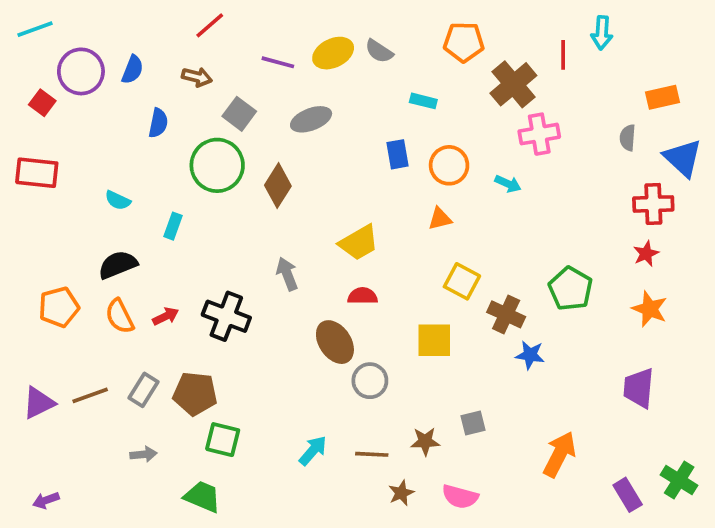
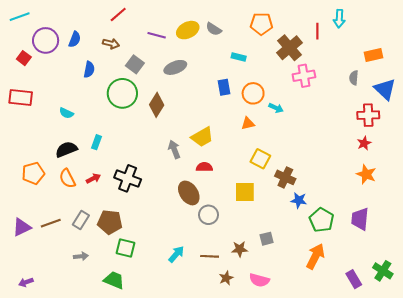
cyan arrow: (508, 184) -> (276, 108), moved
cyan rectangle: (173, 226) -> (96, 142), moved
gray arrow: (287, 274) -> (174, 149), moved
green pentagon: (571, 289) -> (322, 220), moved

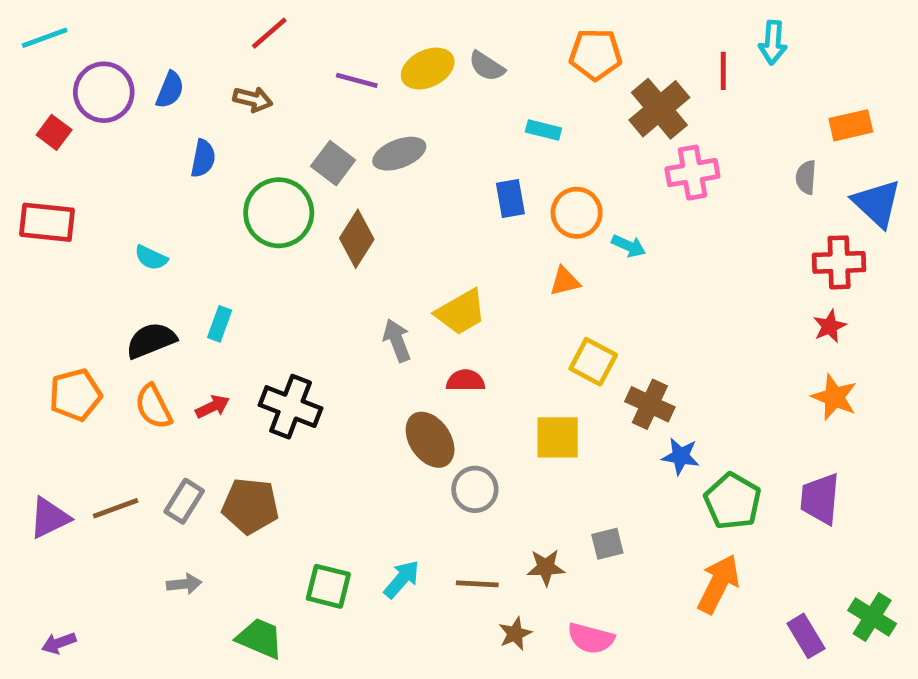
gray square: (135, 64) -> (333, 163), moved
green square: (125, 248) -> (328, 586), moved

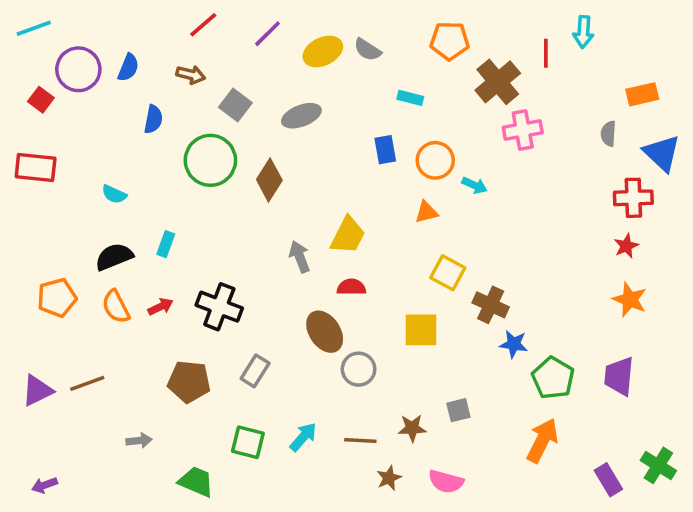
purple line: (357, 80) -> (268, 34), moved, turned -60
gray square: (333, 163) -> (235, 105), moved
yellow trapezoid: (461, 312) -> (348, 235), turned -33
gray rectangle: (184, 501) -> (255, 371), moved

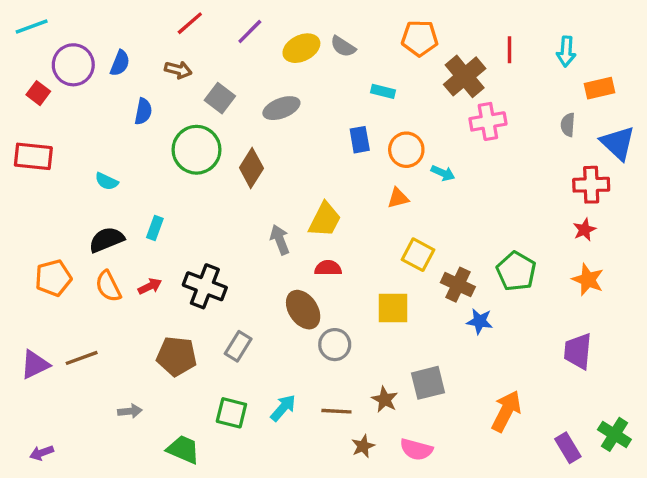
cyan arrow: (583, 32) -> (566, 51), moved
green pentagon: (553, 378) -> (516, 271), moved
gray square: (458, 410) -> (428, 383), size x1.5
brown star: (412, 428) -> (385, 400), turned 30

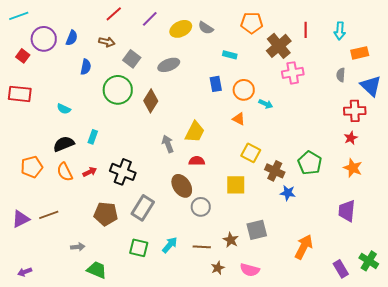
orange triangle: (398, 198) -> (239, 119), turned 40
gray rectangle: (238, 346) -> (143, 208), size x1.4
green trapezoid: (183, 449) -> (97, 270), moved

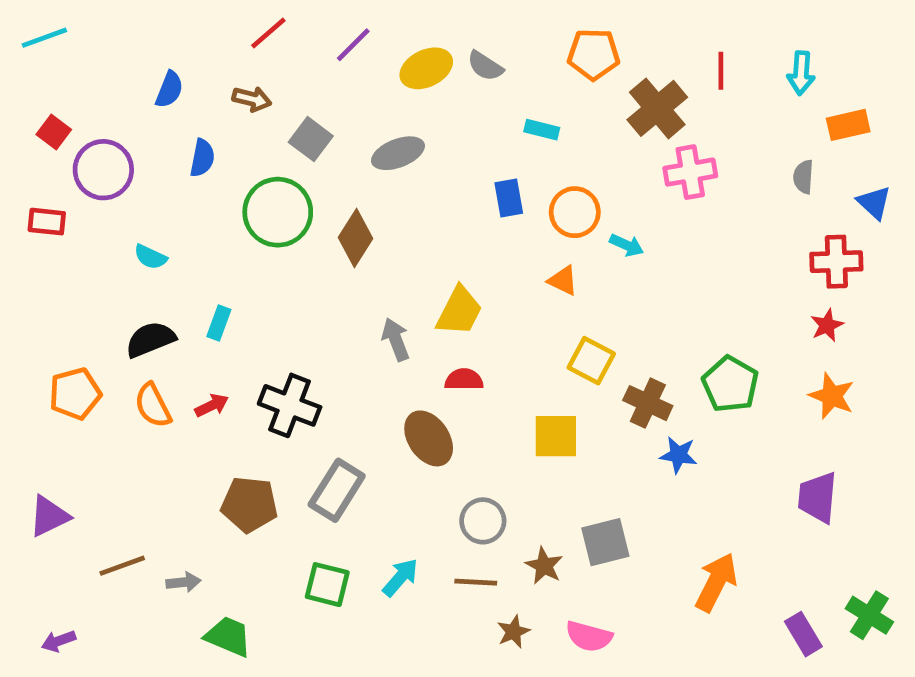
purple circle: (44, 39) -> (103, 170), moved
blue triangle: (371, 86) -> (874, 203), size x0.7
red rectangle: (20, 94) -> (47, 222), size x0.7
gray circle: (201, 207) -> (483, 521), moved
brown line: (49, 215) -> (122, 566), moved

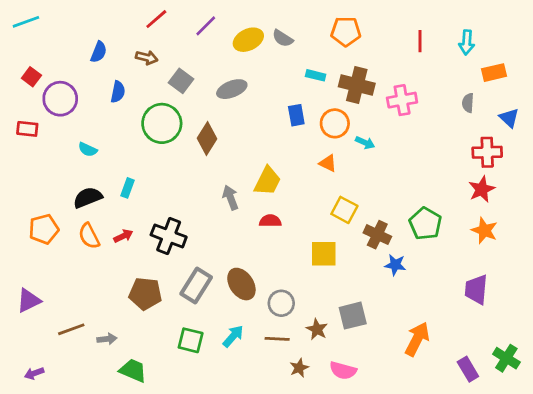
brown cross: (657, 108) -> (357, 85), moved, turned -36
red star: (827, 325) -> (482, 189), size x1.4
brown ellipse: (429, 438) -> (241, 284), moved

